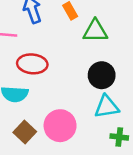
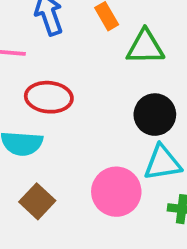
pink circle: (60, 126) -> (116, 192), moved

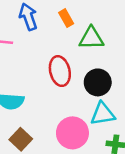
red ellipse: (49, 97) -> (60, 71), moved, turned 72

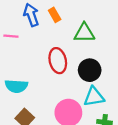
orange rectangle: (66, 18) -> (55, 15), moved

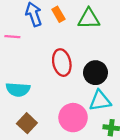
green triangle: (84, 33) -> (89, 19), moved

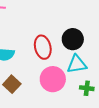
red ellipse: (62, 63) -> (43, 47), moved

